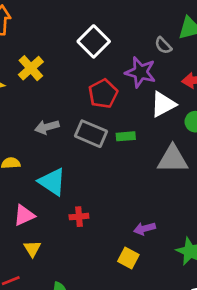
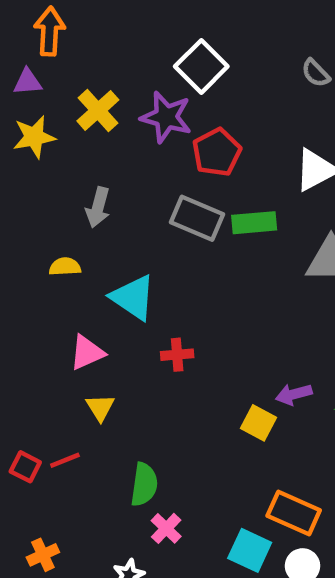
purple star: (140, 72) -> (166, 117), moved
gray arrow: (47, 127) -> (98, 207), moved, turned -60
green rectangle: (126, 136) -> (254, 223), size x1.4
purple arrow: (144, 229) -> (294, 394), moved

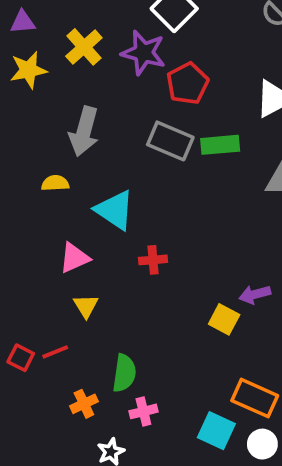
gray arrow: (98, 207) -> (84, 131), size x1.4
pink cross: (166, 528) -> (143, 411), turned 32
orange cross: (43, 555) -> (84, 404), moved

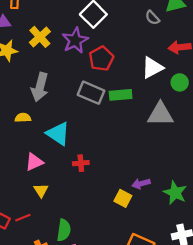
purple star: (143, 53) -> (75, 40), turned 30

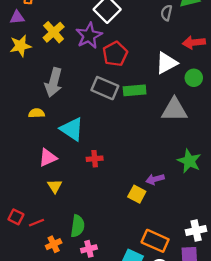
gray semicircle: (152, 18) -> (166, 13), turned 56
green star: (175, 193) -> (189, 161), moved
red line: (23, 218) -> (36, 223), moved

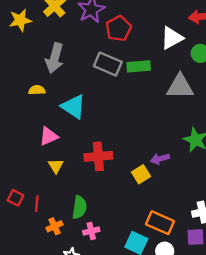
red cross: (95, 159) -> (98, 156), moved, size x1.6
yellow square: (137, 194) -> (141, 174), turned 30
red line: (36, 223) -> (37, 204), turned -63

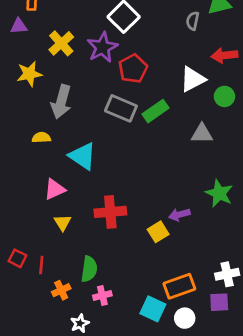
yellow star: (20, 20) -> (29, 74), moved
green rectangle: (139, 66) -> (155, 111), turned -30
gray triangle: (180, 87) -> (202, 134), size x0.7
orange rectangle: (160, 223) -> (179, 286), turned -44

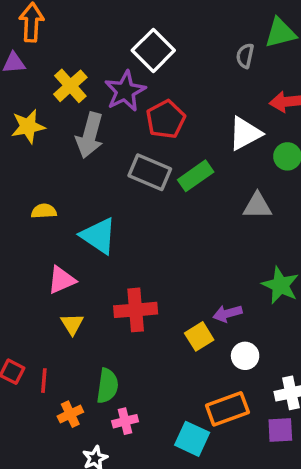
gray arrow: (61, 102) -> (90, 135), moved
white circle: (185, 318) -> (245, 356), moved

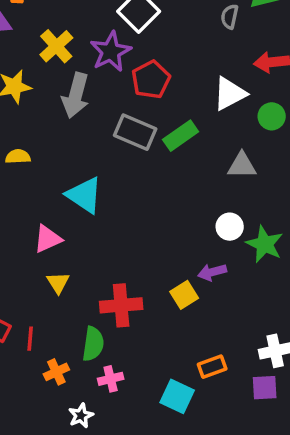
yellow semicircle: (44, 211) -> (18, 157), moved
red cross: (136, 310) -> (121, 305), moved
white circle: (245, 356) -> (230, 227), moved
orange rectangle: (227, 409) -> (212, 367), size x0.7

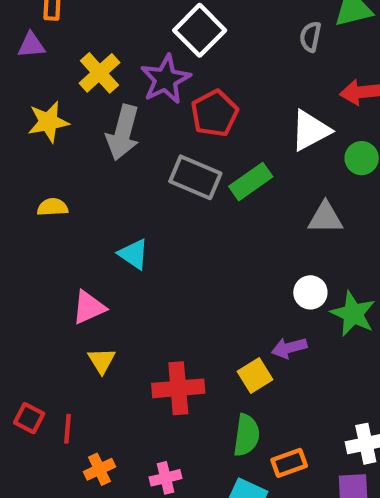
cyan triangle: (84, 195) -> (134, 254), size x0.7
green semicircle: (93, 344) -> (246, 435), moved

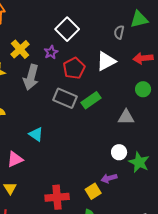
purple star: (166, 79) -> (51, 52), size x0.6
white triangle: (310, 130) -> (106, 61), moved
yellow triangle: (102, 361) -> (10, 188), moved

